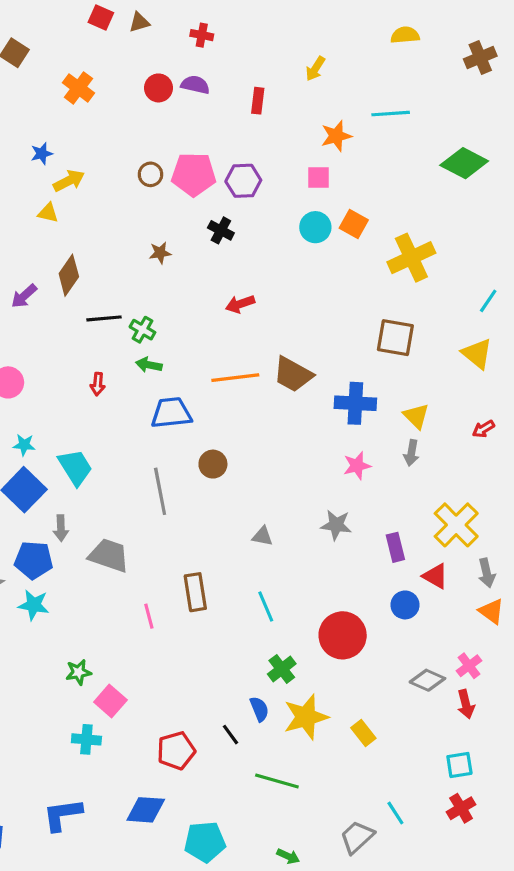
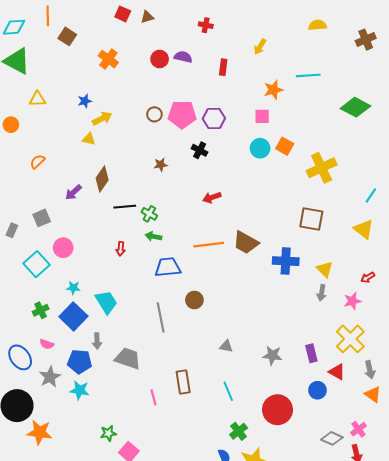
red cross: (202, 35) -> (206, 25), moved
pink star: (357, 466) -> (352, 301), moved
gray star: (336, 525) -> (272, 355), moved

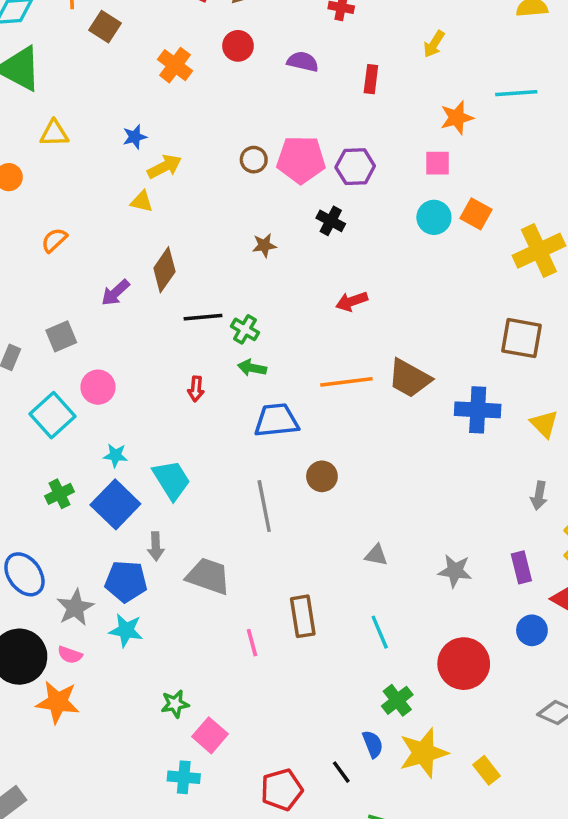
red circle: (160, 59) -> (238, 46), moved
gray arrow: (322, 293) -> (539, 496), moved
pink semicircle: (47, 344) -> (70, 655), moved

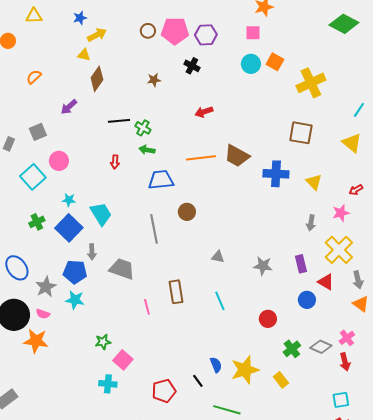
brown diamond: (164, 270) -> (97, 79), moved
red circle: (464, 664) -> (268, 319), size x0.6
green cross: (397, 700) -> (292, 349), moved

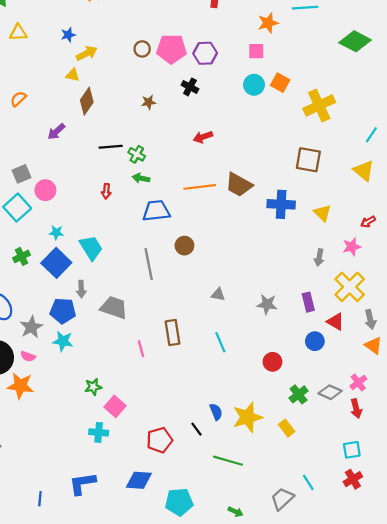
gray square: (38, 132) -> (22, 174), moved

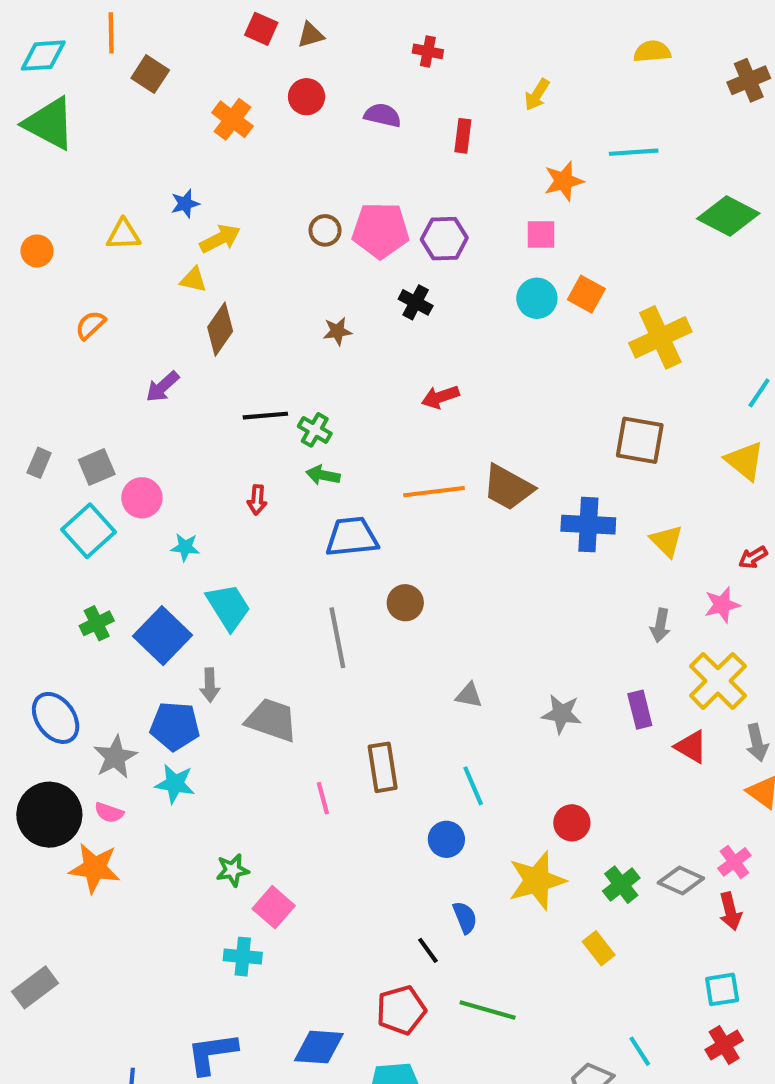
yellow triangle: (18, 33) -> (123, 235), moved
cyan star: (56, 233) -> (185, 547), moved
blue circle: (315, 341) -> (446, 839), moved
yellow star: (247, 417) -> (537, 880), moved
red pentagon: (159, 440) -> (401, 1010), moved

